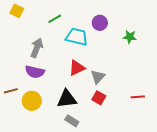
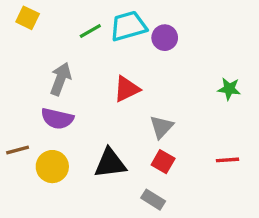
cyan trapezoid: (77, 37) -> (128, 26), moved, turned -30
green star: (130, 37) -> (229, 89), moved
red triangle: (77, 68) -> (127, 89), moved
gray rectangle: (72, 121) -> (153, 200), moved

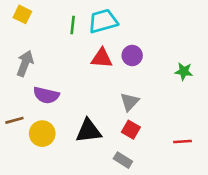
green line: (90, 31) -> (73, 25), turned -54
purple circle: (165, 38) -> (132, 56), moved
gray arrow: (61, 79) -> (25, 63), moved
red triangle: (127, 89) -> (102, 58), moved, turned 30
red line: (227, 160) -> (182, 142), moved

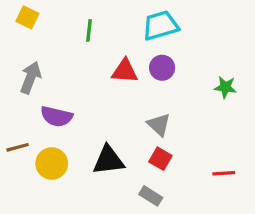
cyan trapezoid: (103, 21) -> (160, 26), moved
gray triangle: (130, 102) -> (159, 125), turned -30

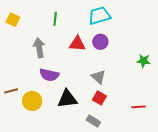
yellow square: (27, 17) -> (13, 20), moved
gray arrow: (31, 77) -> (39, 48), moved, turned -30
green star: (225, 87) -> (144, 61), moved
purple semicircle: (57, 116) -> (49, 75), moved

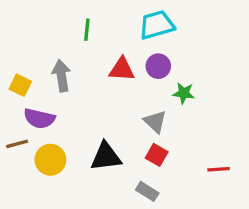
yellow square: (13, 20) -> (20, 85), moved
green star: (144, 61) -> (184, 93), moved
purple semicircle: (49, 75) -> (39, 118), moved

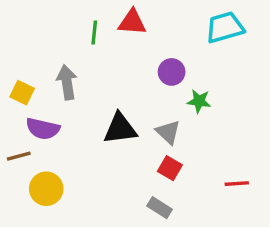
cyan trapezoid: (157, 25) -> (225, 27), moved
red triangle: (122, 69) -> (132, 22), moved
black triangle: (106, 157) -> (120, 129), moved
yellow circle: (50, 160) -> (46, 189), moved

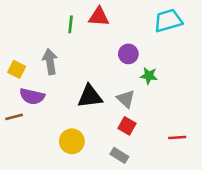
yellow circle: (46, 189) -> (72, 141), moved

